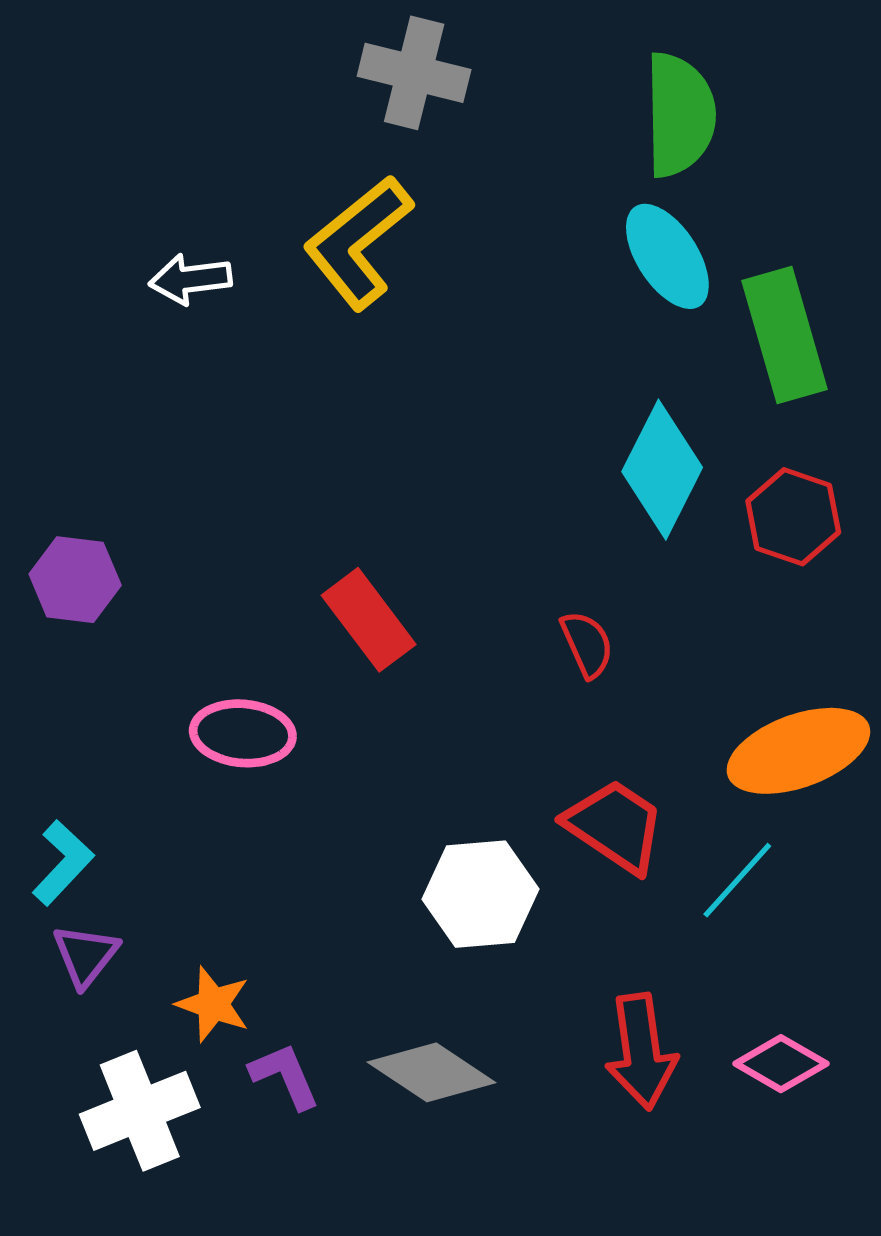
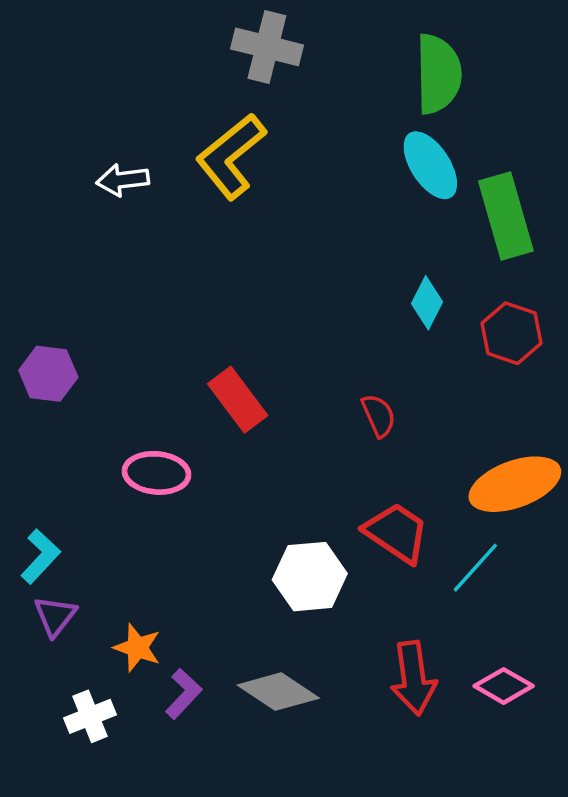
cyan diamond: (662, 470) -> (427, 303), size x0.6
purple L-shape: (285, 1076) -> (184, 694), turned 66
white cross: (140, 1111) -> (90, 716), size x0.7

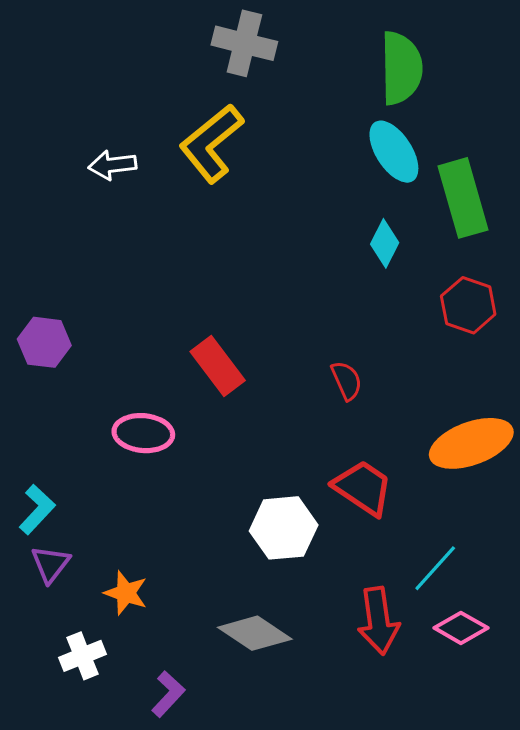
cyan diamond: (427, 303) -> (385, 243), moved
cyan line: (475, 568) -> (435, 568), moved
purple L-shape: (184, 694) -> (168, 694), moved

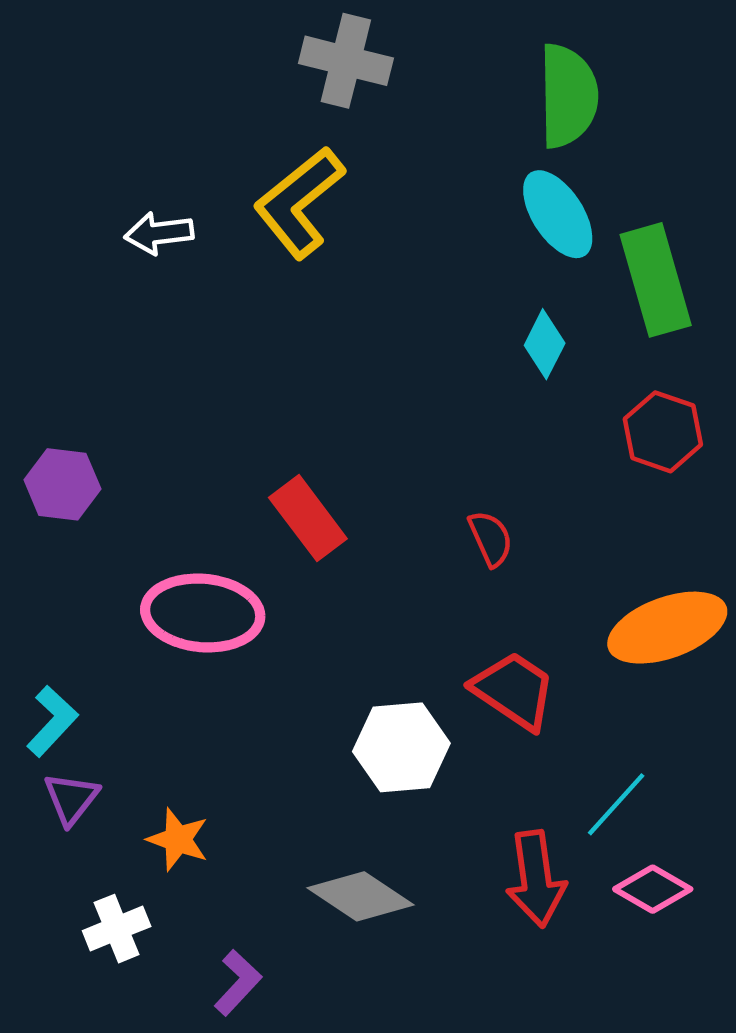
pink ellipse: (143, 433) -> (203, 613), size x1.4

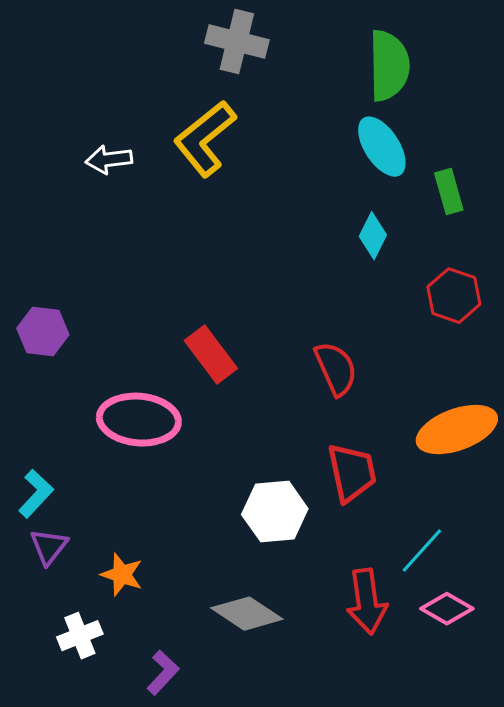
green rectangle: (656, 280) -> (449, 192), size x0.6
red semicircle: (491, 538) -> (336, 369), size x1.4
red trapezoid: (514, 690) -> (352, 473), turned 44

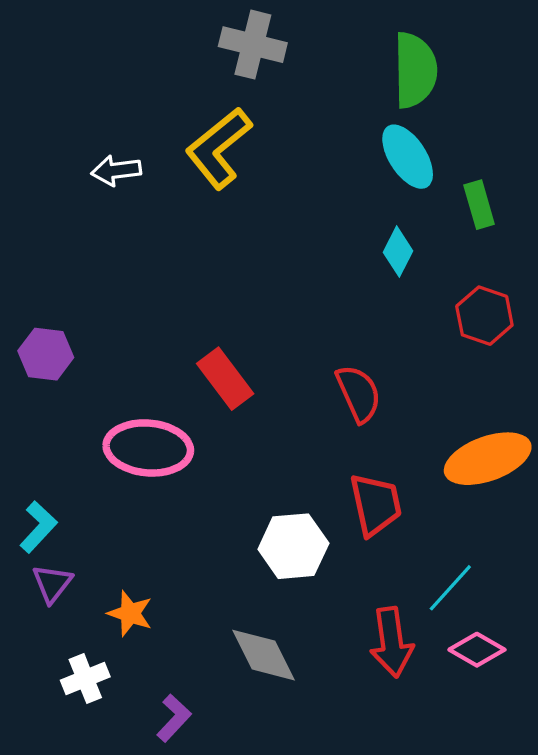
gray diamond: (247, 614) -> (264, 655), turned 30

